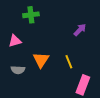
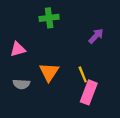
green cross: (31, 15) -> (49, 18), moved
pink rectangle: (83, 85) -> (89, 92), moved

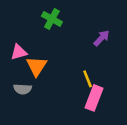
green cross: (49, 18) -> (52, 19), turned 36
orange triangle: (49, 72) -> (37, 66), moved

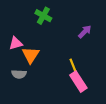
pink rectangle: (94, 98) -> (78, 82), turned -54

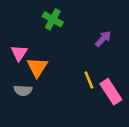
pink triangle: (16, 43) -> (19, 53), turned -40
pink rectangle: (78, 82) -> (111, 92), moved

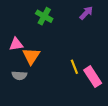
purple arrow: (103, 39) -> (86, 13), moved
pink triangle: (19, 53) -> (16, 44), turned 48

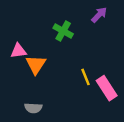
green cross: (44, 16) -> (63, 31), moved
gray semicircle: (19, 75) -> (33, 108), moved

